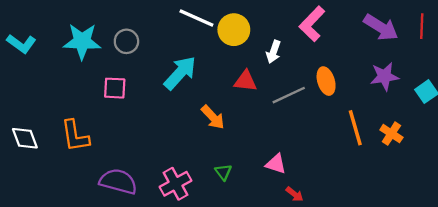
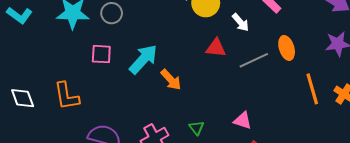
white arrow: (274, 52) -> (241, 22), turned -60
cyan arrow: (180, 73) -> (143, 59), moved
orange arrow: (213, 117) -> (171, 80), moved

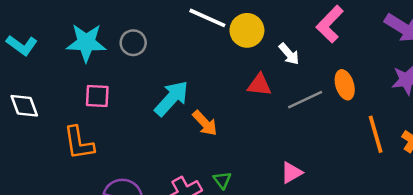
pink square: (101, 54) -> (97, 96), moved
white diamond: (23, 98) -> (24, 106), moved
pink triangle: (243, 121) -> (291, 173), turned -48
green triangle: (197, 128) -> (222, 180), moved

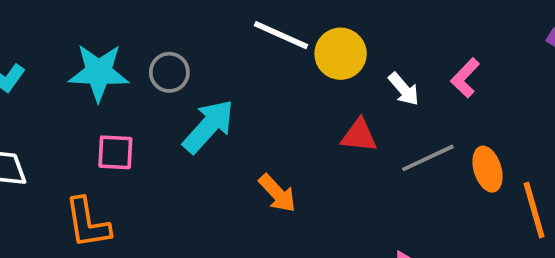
pink L-shape: (330, 24) -> (465, 78), moved, size x0.7
orange ellipse: (345, 85) -> (488, 169), moved
cyan arrow: (172, 98) -> (208, 126), moved

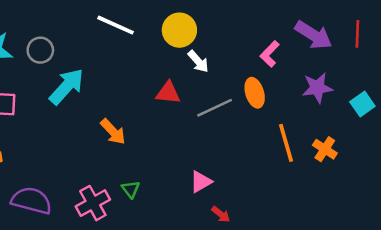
yellow circle: (341, 54) -> (179, 30), moved
pink L-shape: (465, 78) -> (270, 54), moved
orange ellipse: (488, 169) -> (255, 93), moved

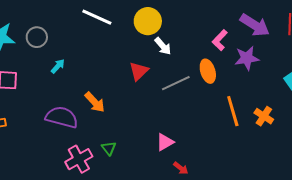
cyan arrow: (67, 86) -> (58, 66), size x0.5
purple star: (317, 88) -> (247, 58), moved
red triangle: (168, 93) -> (139, 71), turned -50
purple semicircle: (32, 201) -> (62, 117), moved

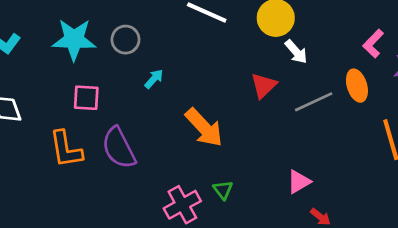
orange arrow: (95, 102) -> (204, 128), size x1.4
purple semicircle: (62, 117) -> (119, 148), moved, turned -132

